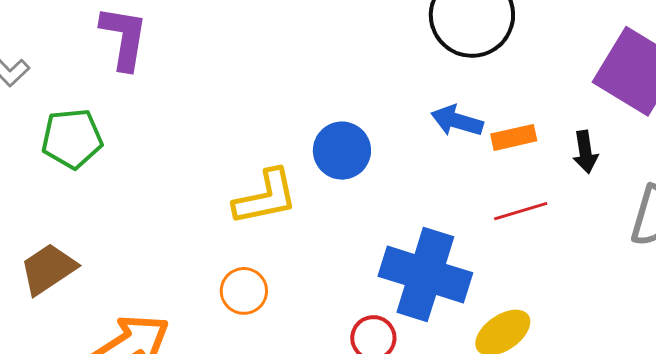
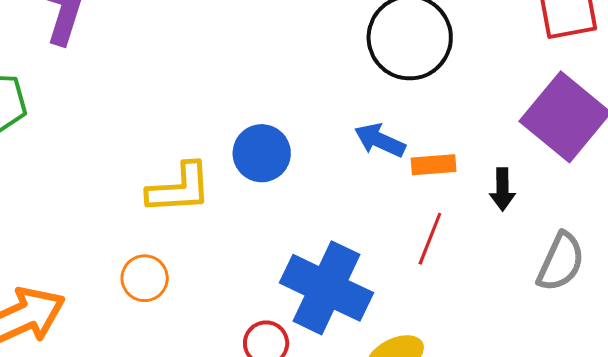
red line: (521, 211) -> (430, 239), turned -60

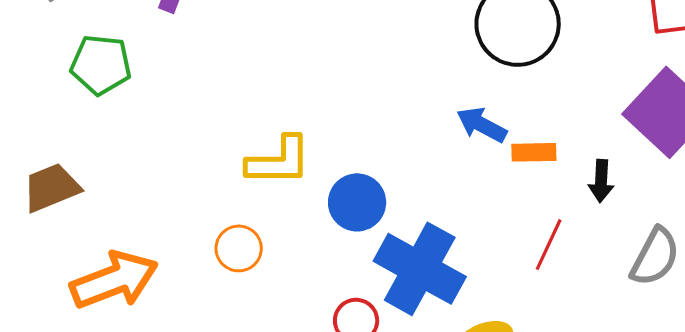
blue circle: (262, 153) -> (357, 202), moved
red line: (430, 239) -> (549, 245), moved

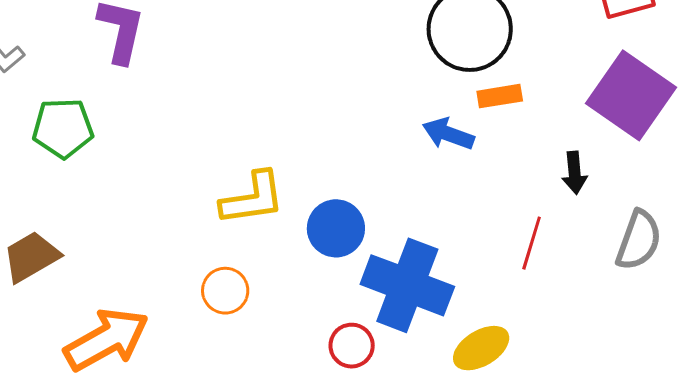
orange rectangle: (534, 152) -> (500, 96), moved

